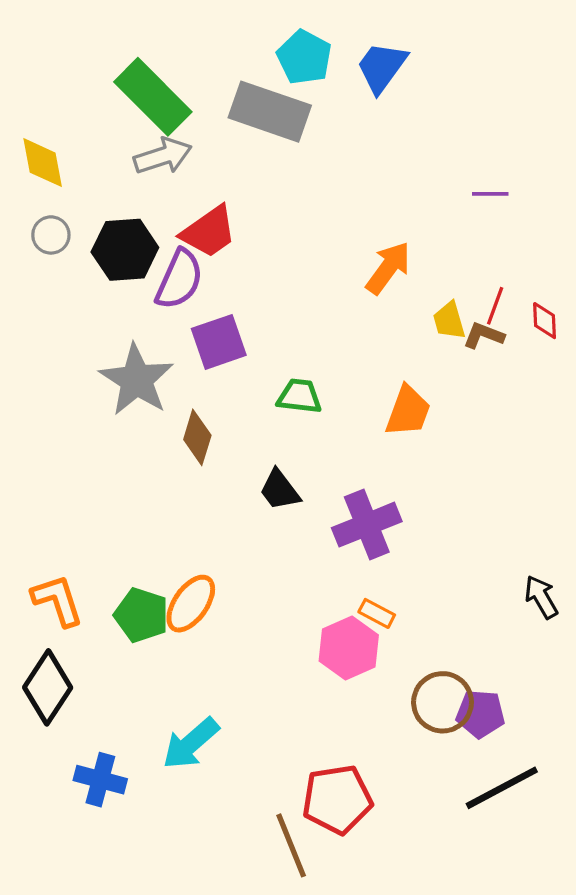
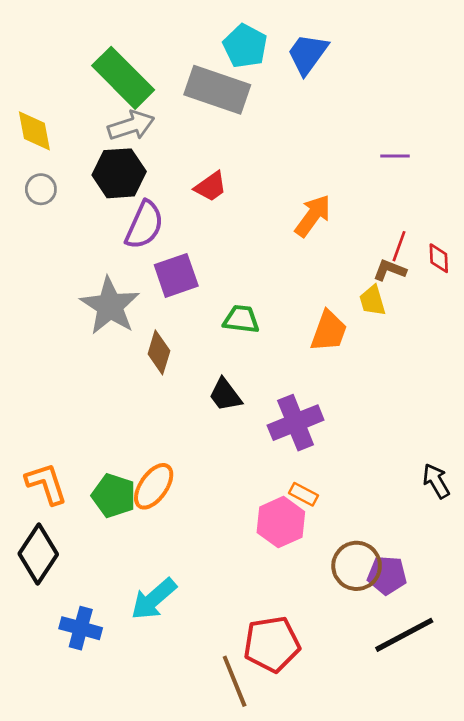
red trapezoid: (209, 232) -> (211, 187), moved, size x0.7
black hexagon: (125, 250) -> (119, 173), moved
yellow trapezoid: (449, 321) -> (372, 301), moved

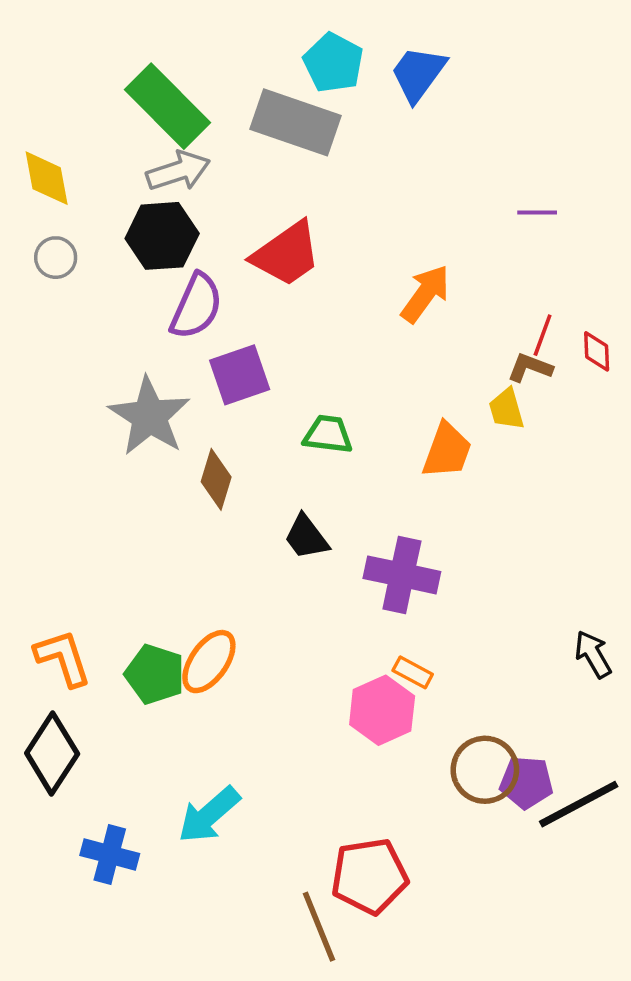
red trapezoid: (211, 187) -> (286, 254), size x1.6
purple cross: (296, 423) -> (402, 575), turned 34
black line: (404, 635) -> (579, 804), moved

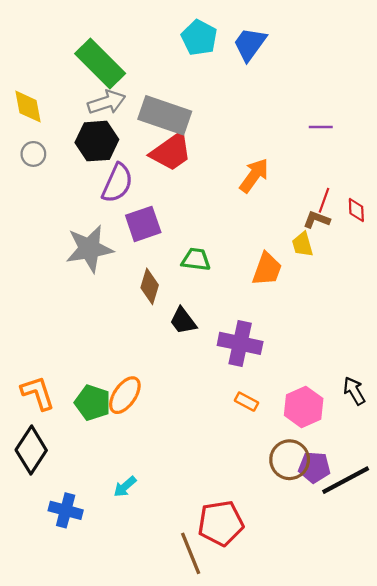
gray rectangle: (296, 122) -> (165, 115), moved
gray star: (149, 416) -> (89, 249), turned 30
brown diamond: (216, 479) -> (150, 286), moved
pink hexagon: (382, 710) -> (304, 407), moved
cyan arrow: (209, 815) -> (125, 487), size x0.6

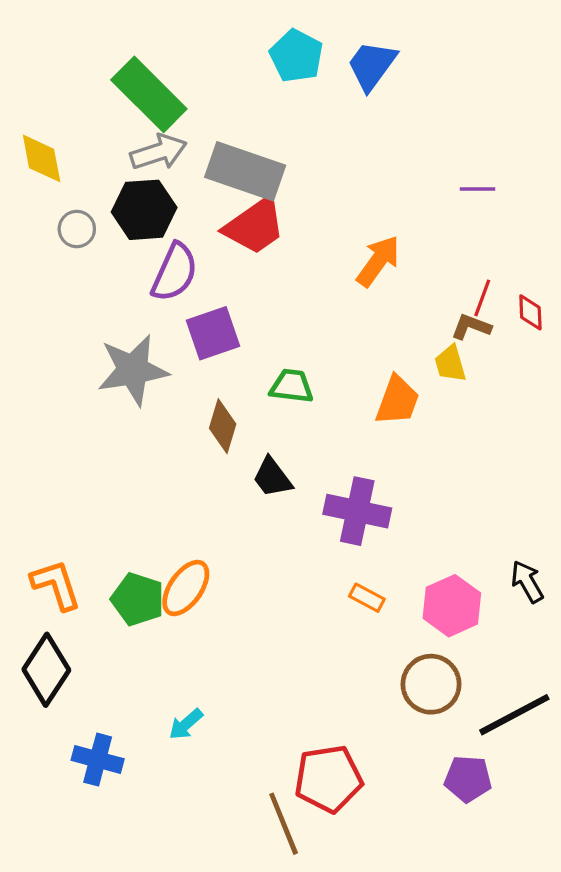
gray circle: (33, 154) -> (77, 229), moved
purple pentagon: (314, 467) -> (468, 779), moved

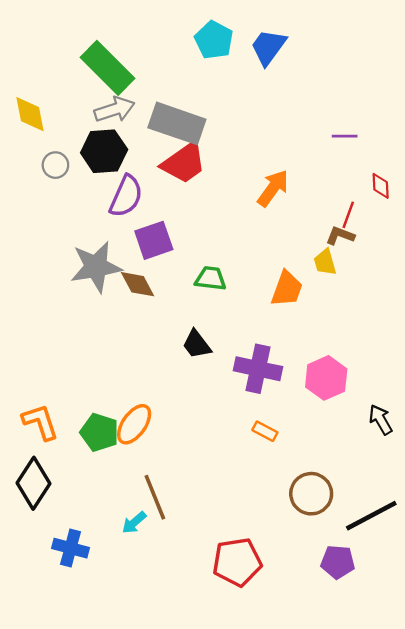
red diamond: (530, 312) -> (381, 186), moved
brown diamond: (223, 426) -> (138, 284), moved, turned -45
pink hexagon: (452, 606) -> (326, 378), moved
brown line: (284, 824) -> (155, 497), moved

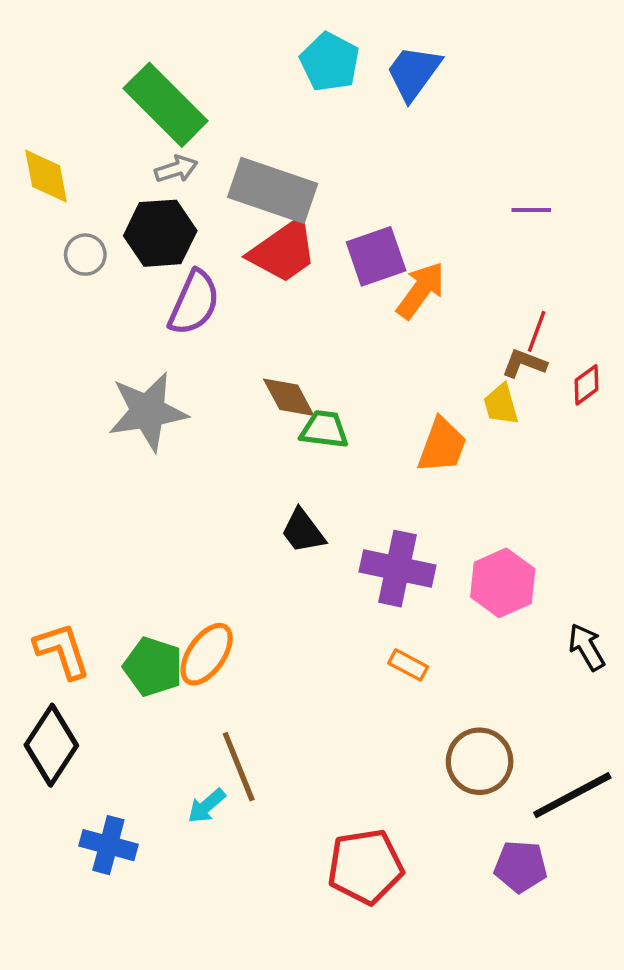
gray arrow: (114, 110) -> (176, 169), size x0.7
red diamond: (381, 186) -> (587, 385), moved, turned 56
purple square: (154, 240) -> (376, 256), moved
brown diamond: (138, 284) -> (289, 397), moved

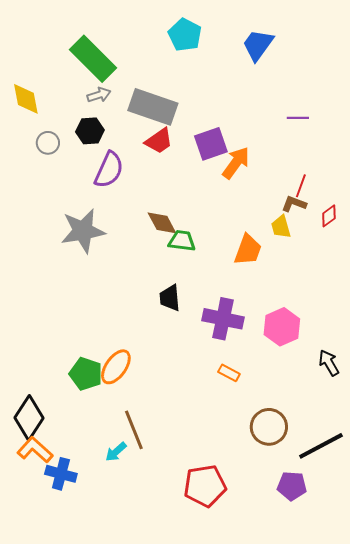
blue trapezoid: (414, 73) -> (258, 45), moved
black hexagon: (160, 233) -> (90, 131), size x0.7
red trapezoid: (283, 251) -> (159, 141), size x0.7
black trapezoid: (303, 531) -> (170, 298), turned 32
orange L-shape: (62, 651) -> (35, 450), moved, turned -30

